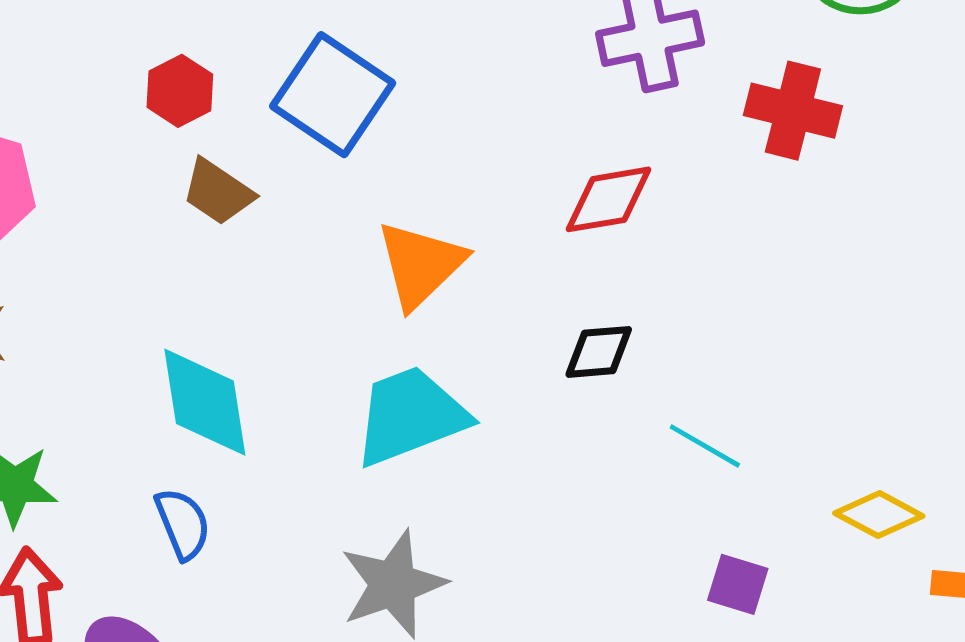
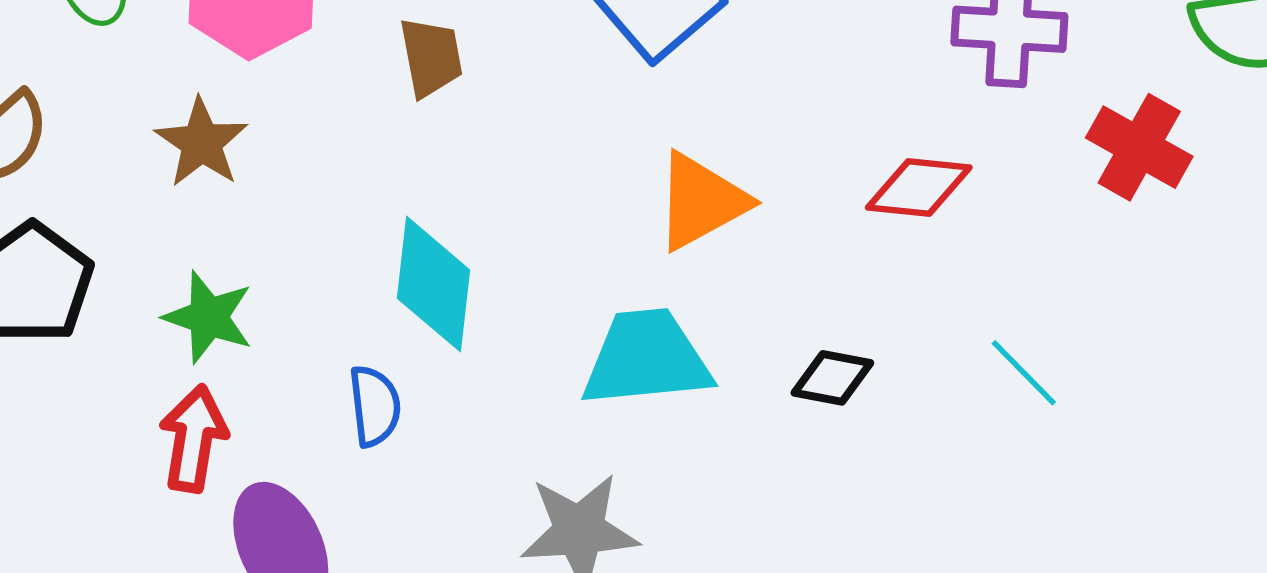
brown trapezoid: (218, 192) -> (431, 57), moved, turned -150
black diamond: (599, 352) -> (832, 378), moved
cyan line: (705, 446) -> (1024, 373), moved

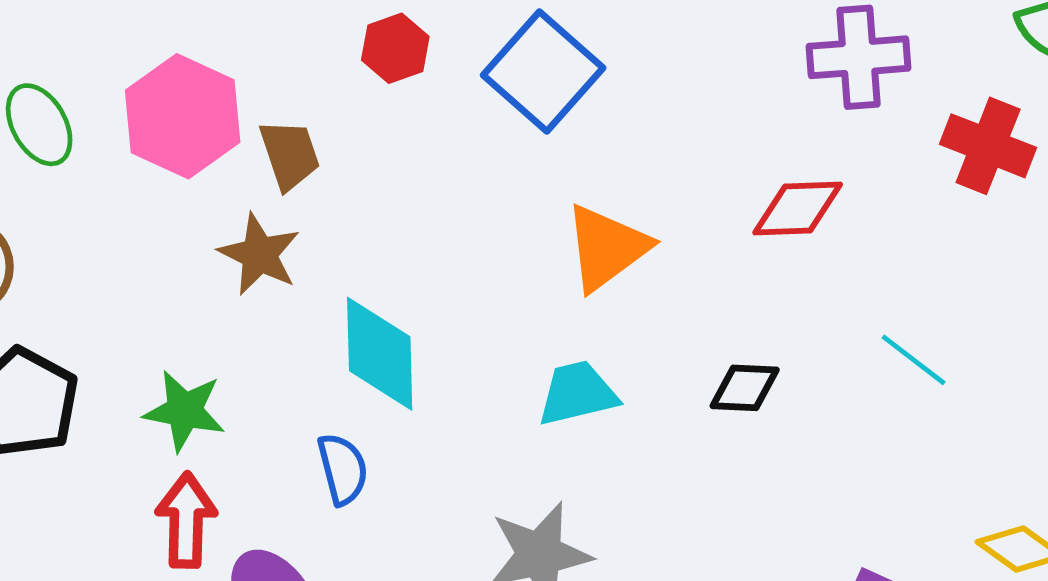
brown trapezoid: (431, 57) -> (290, 155), moved
brown star: (201, 143) -> (259, 254), moved
cyan trapezoid: (646, 358) -> (577, 393), size x0.7

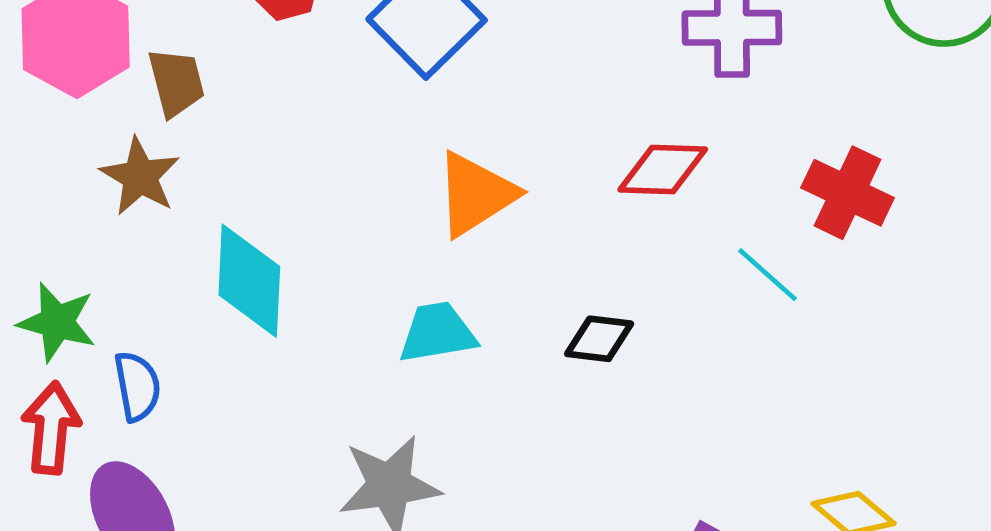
red cross: (988, 146) -> (848, 193), moved
cyan line: (914, 360) -> (767, 275), moved
blue semicircle: (343, 469) -> (137, 386), moved

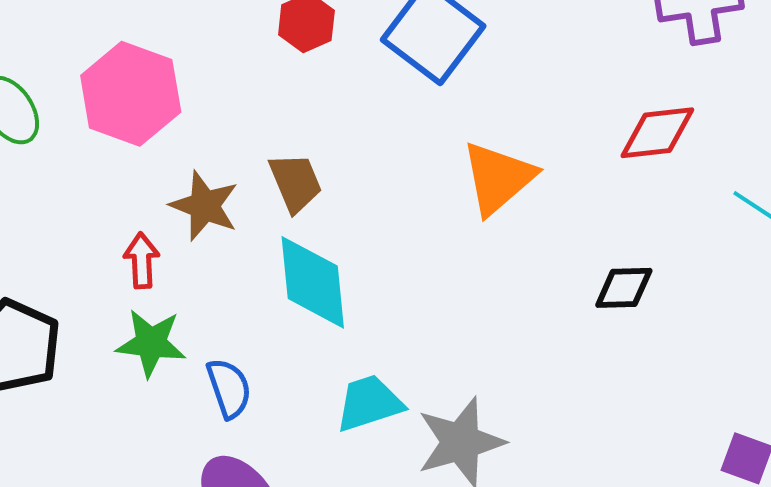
brown trapezoid: (176, 82) -> (296, 183), moved
cyan trapezoid: (437, 333) -> (369, 403), moved
red arrow: (51, 428) -> (142, 260), moved, size x0.7

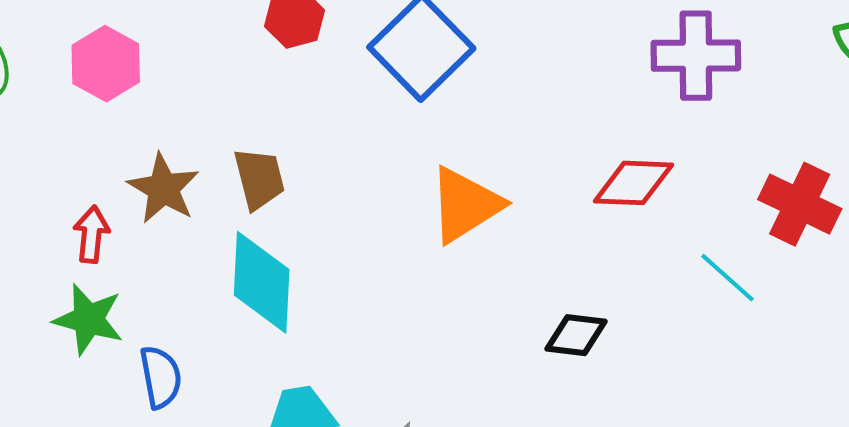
pink hexagon: (131, 94) -> (106, 64), size x0.7

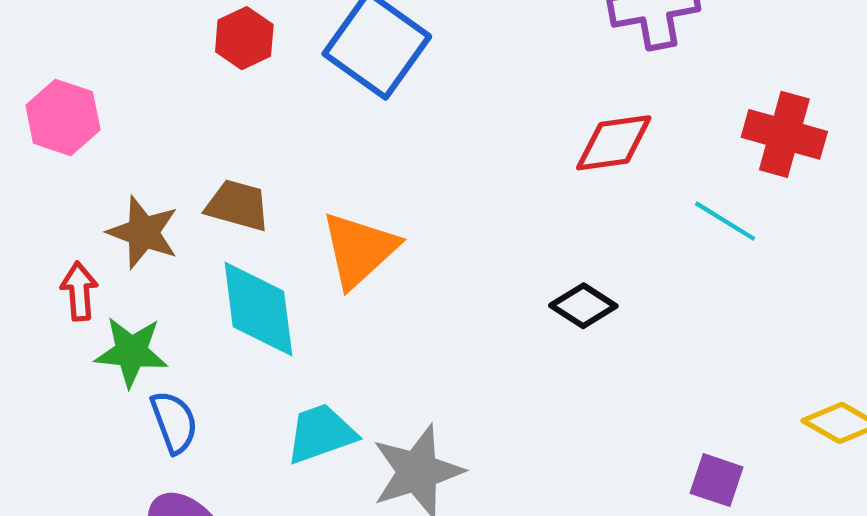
brown trapezoid: (259, 179) -> (238, 205), turned -50
orange triangle: (465, 205) -> (359, 250), moved
green star: (88, 319) -> (131, 352), moved
black diamond: (576, 335) -> (583, 306), turned 36

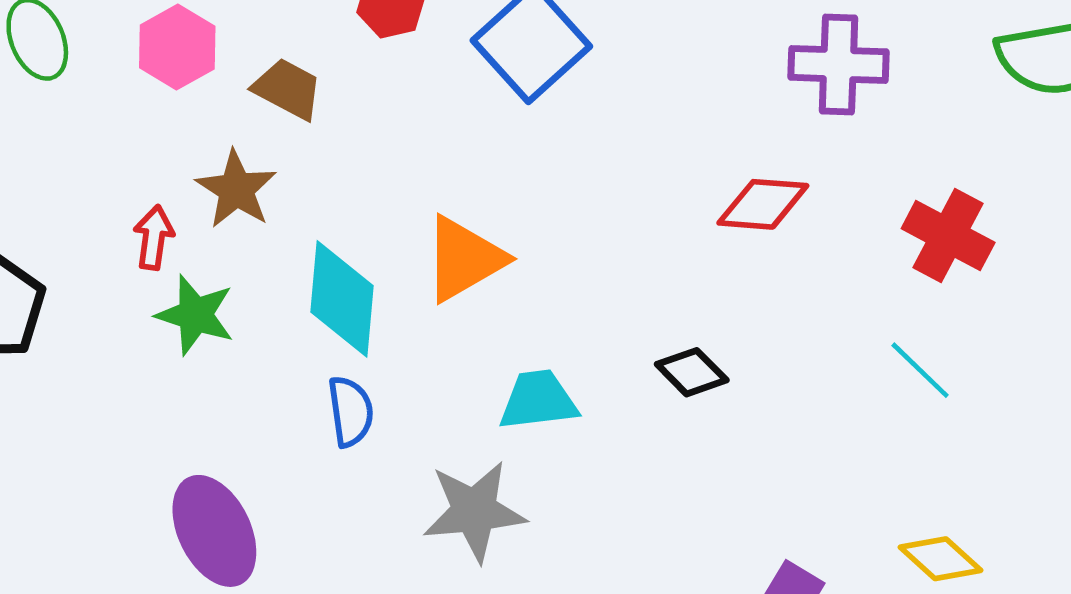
brown trapezoid: (238, 205) -> (288, 89), moved
cyan line: (725, 221) -> (920, 370), moved
blue semicircle: (174, 422) -> (351, 411), moved
cyan trapezoid: (321, 434) -> (538, 400), moved

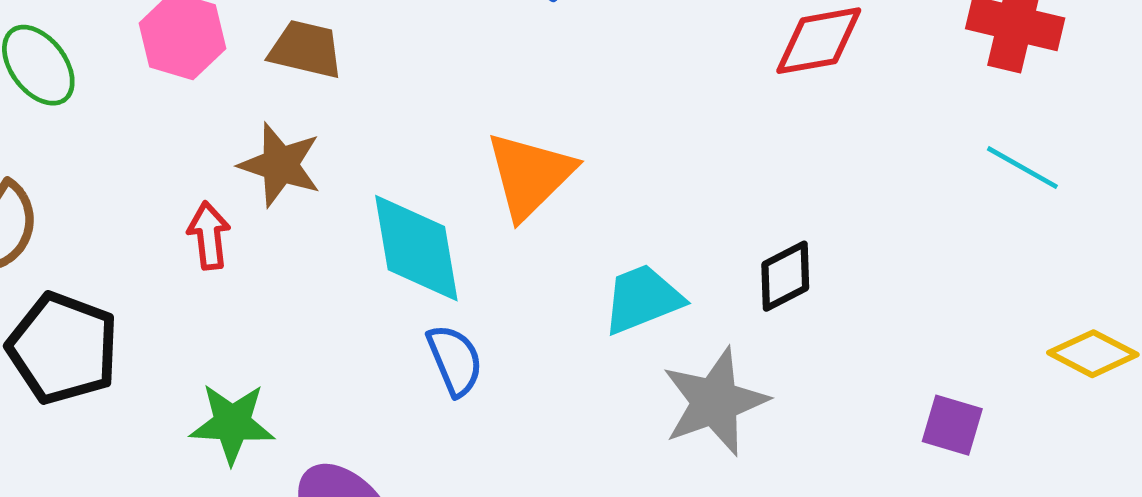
green star: (195, 315) -> (232, 423), moved
black diamond: (692, 372) -> (785, 276), moved, turned -58
gray star: (474, 511) -> (715, 402), moved

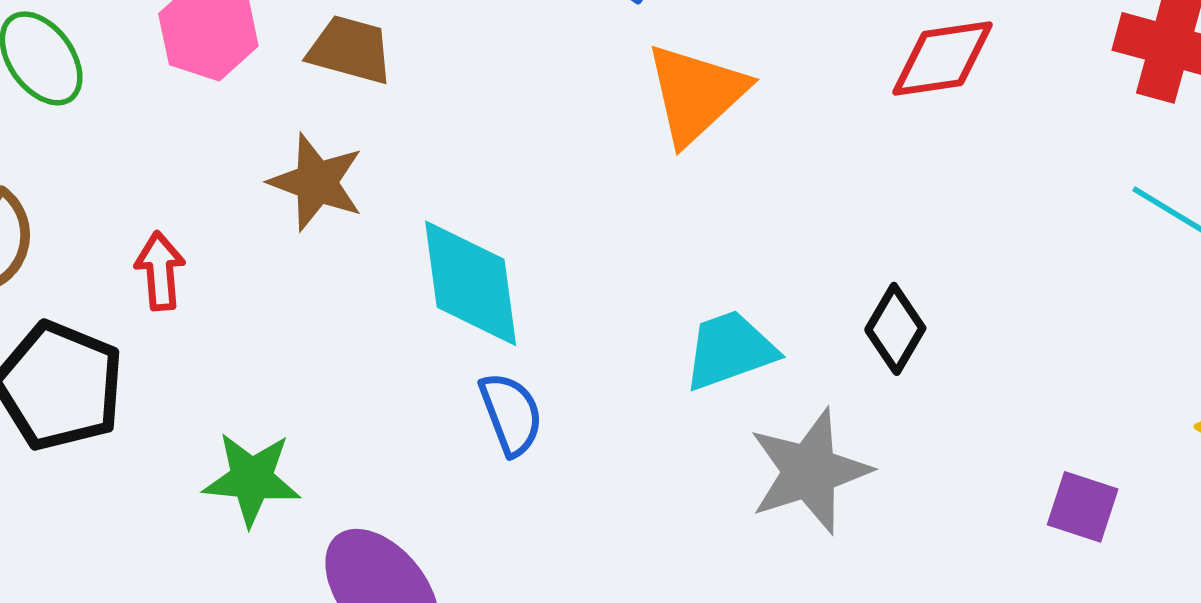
orange triangle: (530, 175) -> (696, 94), moved
red arrow: (209, 236) -> (160, 271), moved
black diamond: (785, 276) -> (895, 329), turned -34

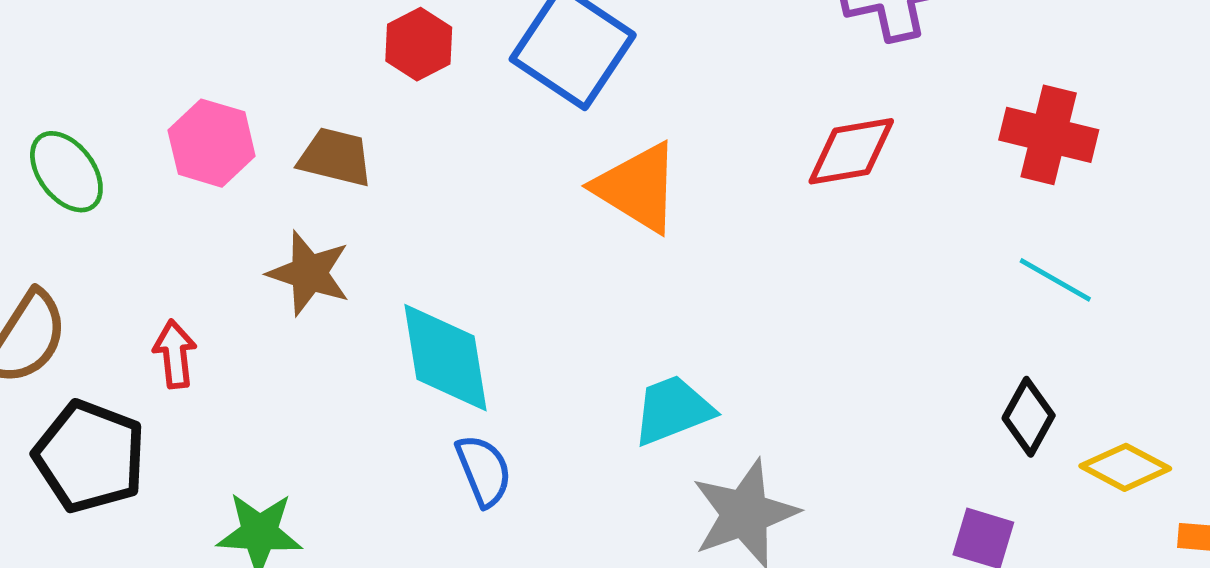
orange triangle: (696, 94) -> (637, 187), turned -44
black diamond: (895, 329) -> (1029, 417), moved

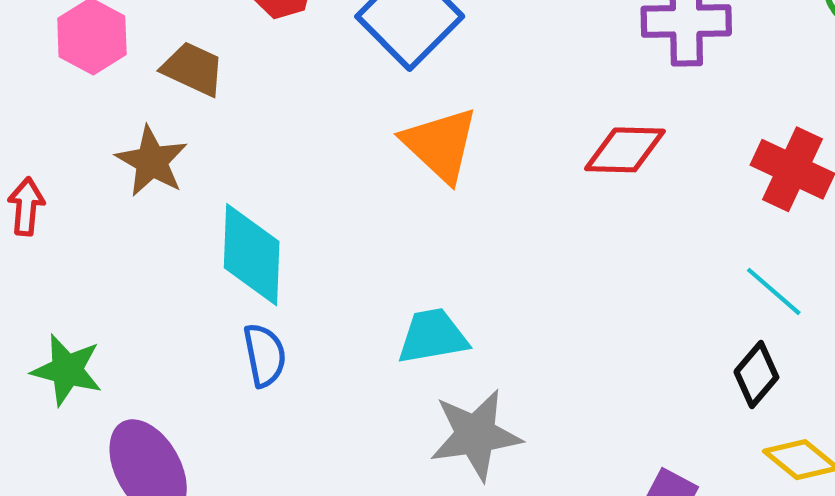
black diamond: (1029, 417) -> (756, 374), moved

